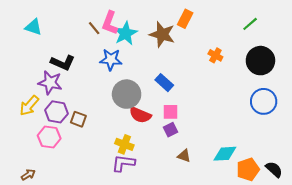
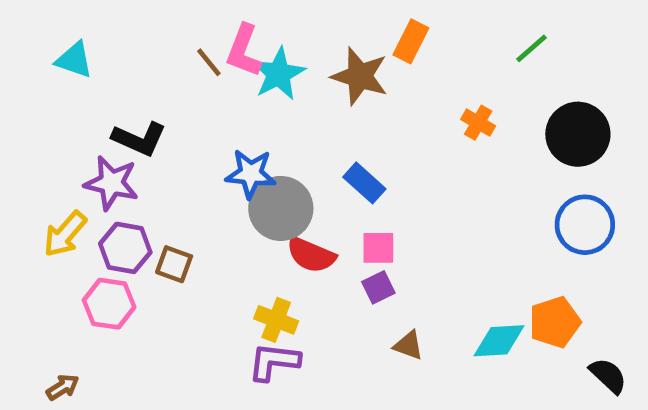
green line: (250, 24) -> (531, 48), moved
blue star: (111, 60) -> (251, 174), moved
orange pentagon: (248, 169) -> (555, 322), moved

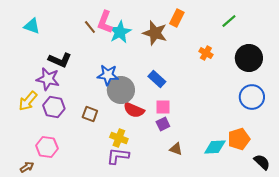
brown square: (174, 264) -> (90, 114), moved
pink hexagon: (109, 304) -> (47, 147), moved

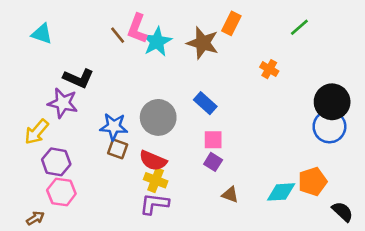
black circle: (249, 58) -> (332, 102), moved
blue star: (108, 75) -> (114, 127), moved
purple hexagon: (54, 107) -> (56, 162), moved
red semicircle: (134, 110) -> (153, 161), moved
purple square: (163, 124) -> (213, 162), turned -32

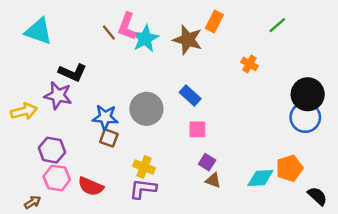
cyan triangle: (42, 34) -> (39, 31), size x1.4
yellow arrow: (37, 132) -> (24, 111), moved, turned -145
red semicircle: (153, 161) -> (91, 186), moved
purple square: (213, 162) -> (207, 162), moved

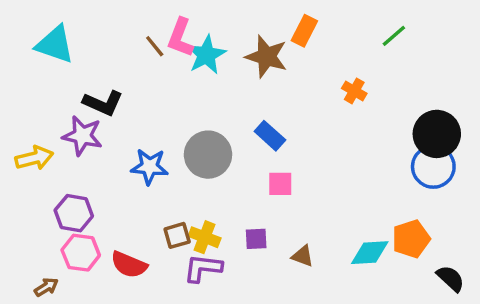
brown square: (109, 138) -> (177, 235), moved, turned -36
purple square: (207, 162) -> (256, 239), moved, turned -35

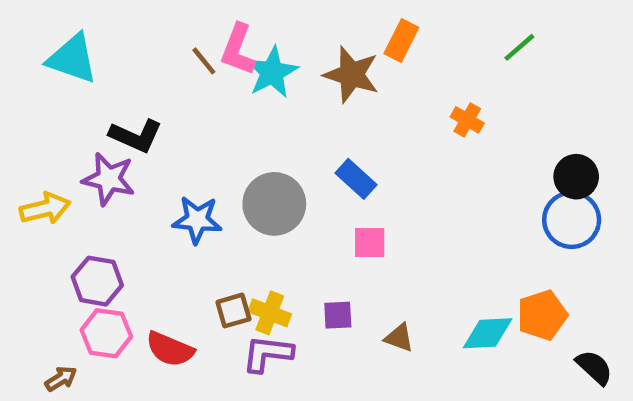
black circle: (437, 134) -> (576, 177), size x0.7

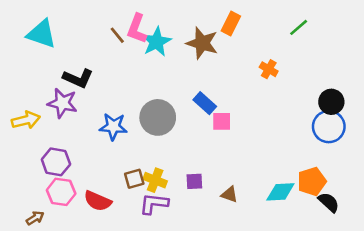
pink square: (370, 242) -> (222, 121), moved
black semicircle: (594, 367) -> (329, 202), moved

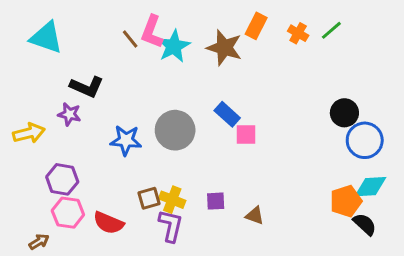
orange cross: (269, 69) -> (298, 33), moved
black circle: (331, 102) -> (344, 113), moved
purple star: (62, 103) -> (69, 114), size x0.7
cyan diamond: (280, 192) -> (370, 187), moved
purple L-shape: (154, 204) -> (171, 226), turned 96

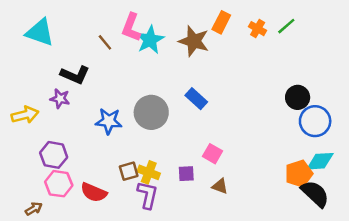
brown line: (130, 39) -> (105, 42), moved
pink square: (246, 135) -> (213, 154), moved, turned 30
black semicircle: (365, 224) -> (315, 194), size x1.4

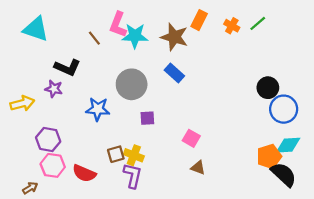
cyan star: (150, 40) -> (135, 36), turned 30
blue rectangle: (196, 99) -> (174, 73), moved
gray circle: (151, 112) -> (132, 84), moved
purple square: (186, 174) -> (147, 118), moved

